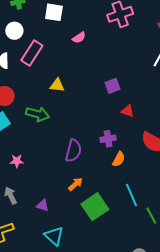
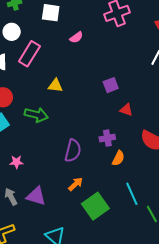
purple triangle: (43, 205) -> (36, 196), moved, size x1.5

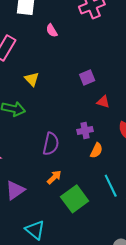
pink semicircle: (76, 37) -> (52, 31), turned 96
yellow triangle: (55, 86) -> (32, 79), turned 42
purple triangle: (36, 196) -> (15, 190), turned -50

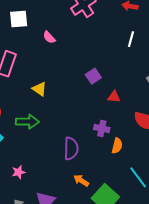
purple cross: (85, 130) -> (102, 129), turned 35
orange arrow: (54, 177) -> (81, 180), turned -91

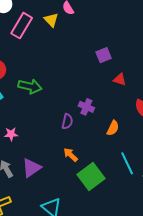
yellow triangle: (39, 89) -> (51, 20), moved
purple cross: (102, 129) -> (86, 107), moved
purple semicircle: (71, 148) -> (67, 121), size x0.7

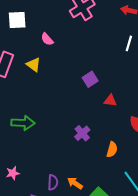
yellow triangle: (51, 20) -> (33, 65), moved
purple cross: (86, 107) -> (82, 133), turned 35
purple semicircle: (67, 121) -> (53, 182), moved

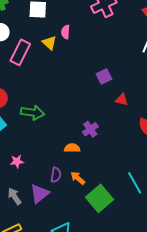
pink semicircle: (47, 39) -> (66, 32), turned 40
yellow triangle: (33, 65) -> (49, 43), moved
orange semicircle: (112, 150) -> (72, 148), moved, turned -112

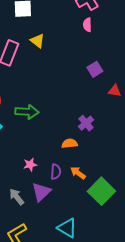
pink semicircle: (66, 32) -> (87, 25), moved
pink star: (17, 161) -> (30, 165), moved

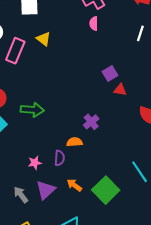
purple square: (95, 69) -> (110, 74), moved
purple semicircle: (56, 172) -> (60, 158), moved
orange arrow: (78, 173) -> (74, 185), moved

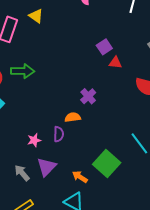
green arrow: (32, 110) -> (23, 71), moved
orange arrow: (74, 185) -> (80, 177), moved

